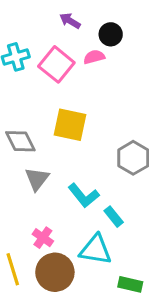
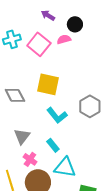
gray triangle: (37, 179) -> (22, 136), moved
cyan L-shape: (84, 195) -> (57, 115), moved
cyan rectangle: (114, 217) -> (53, 145), moved

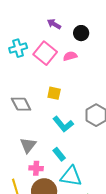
pink semicircle: (64, 39) -> (70, 56), moved
yellow square: (48, 84) -> (54, 93), size x0.6
pink cross: (30, 159) -> (36, 168), turned -32

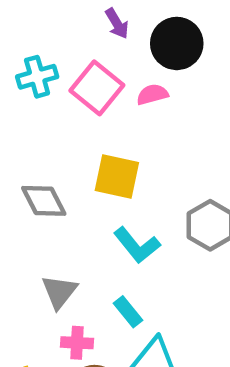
purple arrow: (54, 24) -> (117, 24), turned -152
black circle: (81, 33) -> (177, 43), size x1.5
yellow square: (54, 93) -> (117, 176), size x1.5

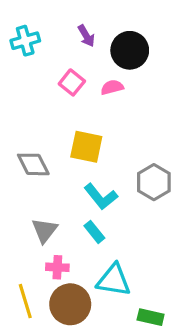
cyan cross: (37, 77) -> (25, 41), moved
pink square: (97, 88) -> (72, 82), size x0.7
cyan rectangle: (128, 312) -> (94, 232), moved

